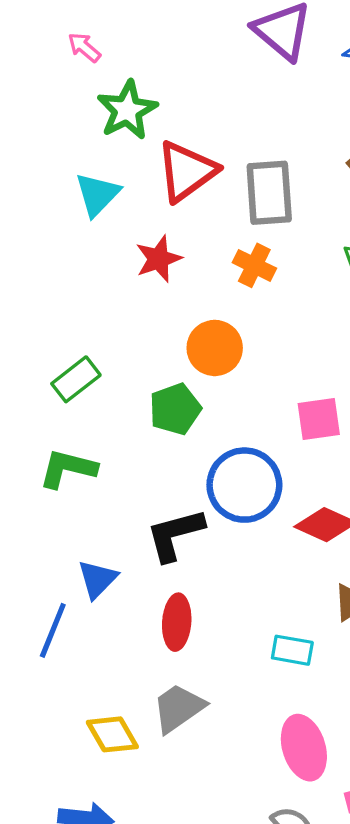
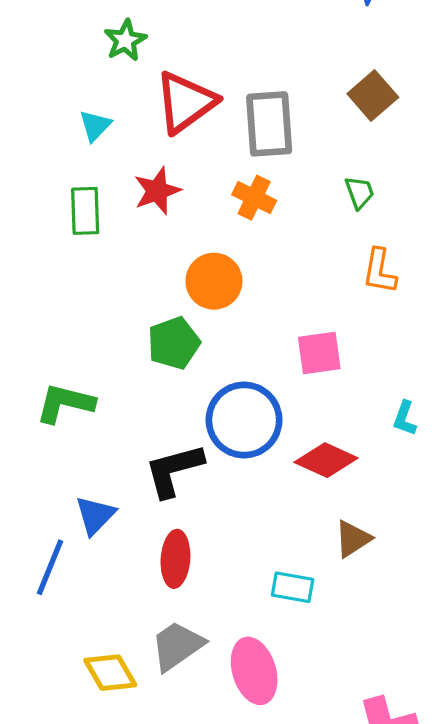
green star: (127, 110) -> (125, 40), size x0.7
cyan triangle: (97, 194) -> (95, 126), size x0.7
green rectangle: (76, 379) -> (85, 211), moved, turned -54
pink ellipse: (304, 748) -> (254, 671), moved

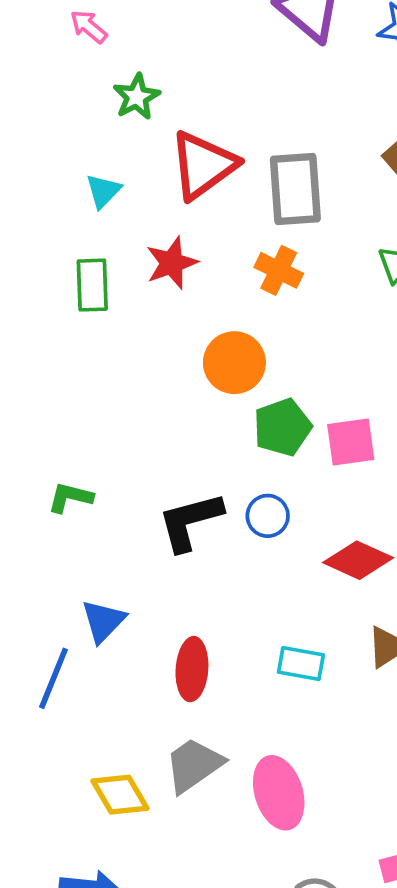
green pentagon: (174, 343) -> (282, 427), moved
green L-shape: (65, 403) -> (70, 497), size x0.7
blue circle: (244, 420) -> (268, 516), size x0.5
black L-shape: (174, 470) -> (190, 521), moved
cyan rectangle: (293, 587) -> (301, 664), moved

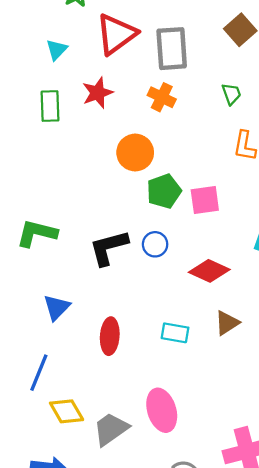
green L-shape: (70, 497) -> (37, 233), size x1.5
blue line: (54, 678) -> (39, 373), moved
gray trapezoid: (194, 765) -> (111, 429), moved

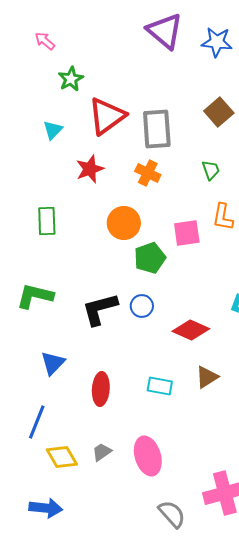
green rectangle: (50, 106) -> (47, 221), moved
pink square: (205, 200) -> (187, 233), moved
gray trapezoid: (111, 429) -> (102, 452), moved, size x0.6

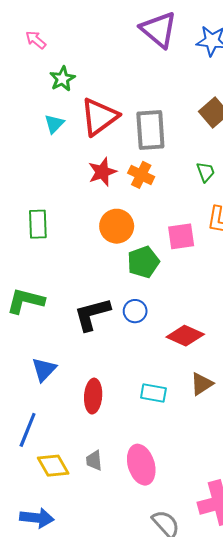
cyan triangle: (53, 130) -> (54, 124), moved
red star: (90, 169) -> (102, 172), moved
gray trapezoid: (102, 452) -> (94, 461), turned -60

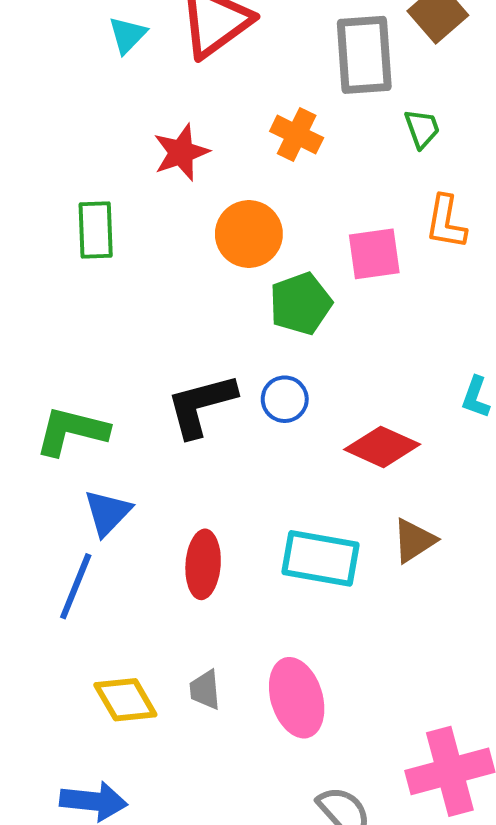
gray rectangle: (150, 130) -> (364, 55), moved
red star: (102, 172) -> (181, 152), moved
green L-shape: (26, 301) -> (72, 431), moved
cyan rectangle: (153, 393) -> (321, 558), size x1.5
blue line: (28, 430) -> (76, 586), moved

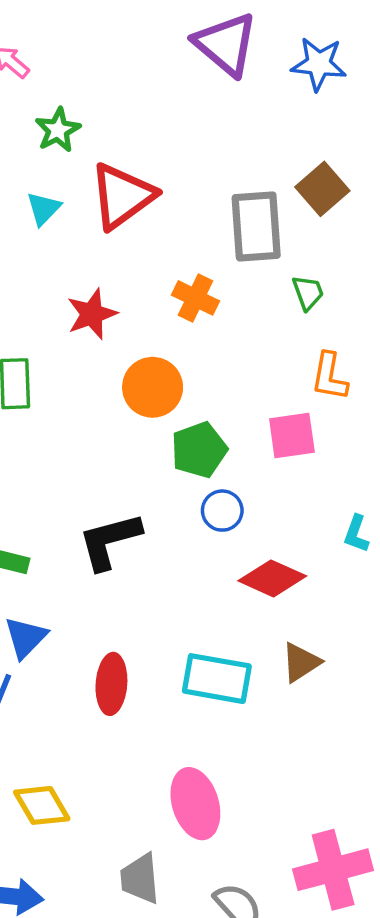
pink square: (374, 254) -> (292, 436), moved
blue circle: (285, 399) -> (222, 511), moved
gray trapezoid: (205, 690) -> (140, 879), moved, size x1.4

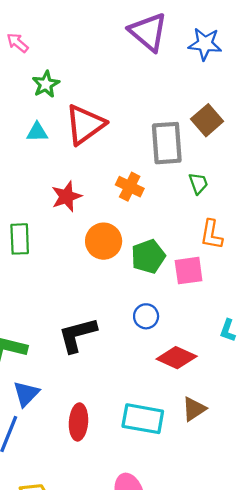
cyan triangle: (44, 209) -> (37, 132), turned 45
green pentagon: (199, 450) -> (148, 256), moved

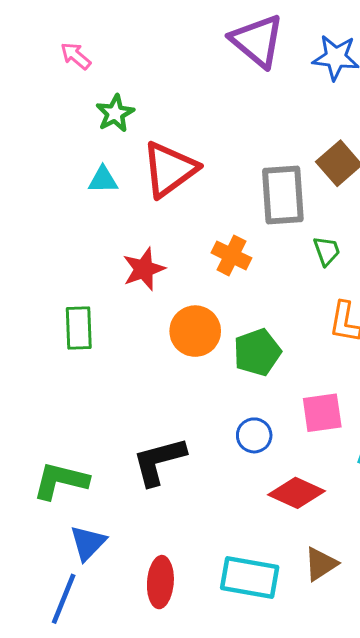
pink square: (189, 271) -> (322, 413), moved

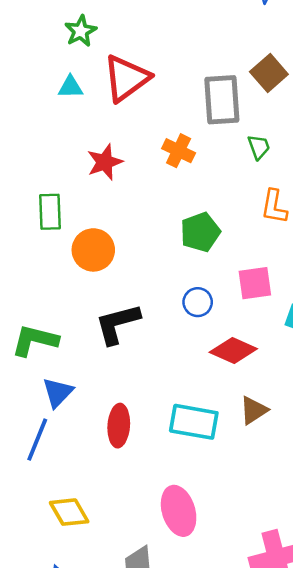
orange circle: (195, 331) -> (93, 250), moved

